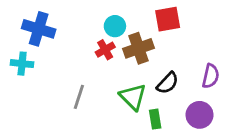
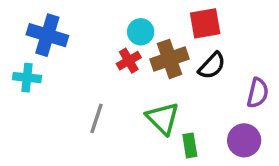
black semicircle: (168, 83) -> (212, 66), moved

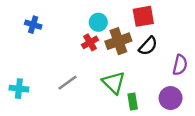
blue cross: (47, 35) -> (33, 25), size x0.6
cyan cross: (27, 78) -> (19, 89), moved
gray line: (97, 118) -> (68, 83), turned 36

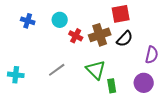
cyan circle: (98, 22) -> (60, 20), moved
red cross: (90, 42) -> (76, 36), turned -32

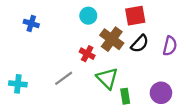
cyan circle: (60, 20) -> (88, 16), moved
brown cross: (100, 35) -> (112, 39), turned -35
red cross: (76, 36) -> (87, 54), moved
purple semicircle: (152, 55) -> (170, 46), moved

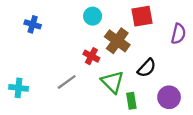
black semicircle: (140, 44) -> (147, 68), moved
purple semicircle: (170, 46) -> (178, 34), moved

